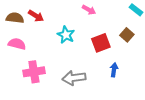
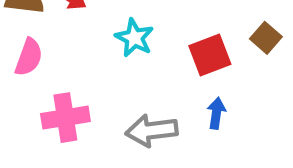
pink semicircle: (17, 44) -> (29, 57), turned 96
blue arrow: (114, 70) -> (216, 113), moved

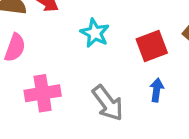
gray arrow: (152, 131) -> (108, 103), turned -120

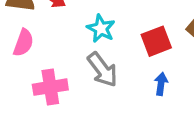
gray arrow: (108, 103) -> (102, 70), moved

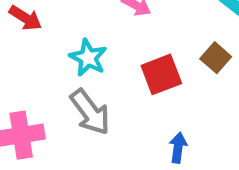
blue arrow: (161, 84) -> (178, 148), moved

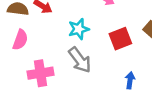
cyan star: (88, 58) -> (79, 29), turned 30

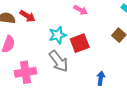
red square: (120, 39) -> (80, 43), moved

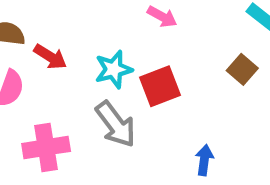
red arrow: (28, 16) -> (50, 57), moved

